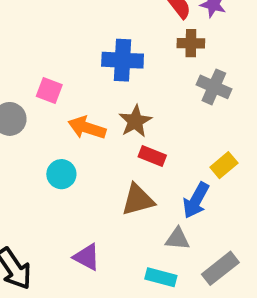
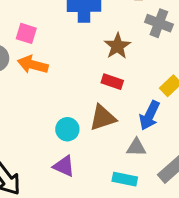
brown star: (135, 121) -> (117, 46), moved
orange arrow: (87, 128) -> (33, 65), moved
cyan circle: (61, 174) -> (67, 129), moved

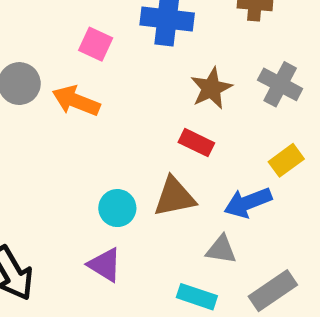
gray cross: (159, 23) -> (280, 84), moved
pink square: (26, 33) -> (96, 44), moved
blue arrow: (150, 115) -> (248, 203), turned 36

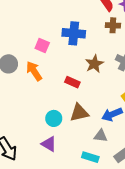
orange arrow: (76, 101) -> (34, 71), turned 36
red rectangle: (196, 143) -> (72, 82), moved

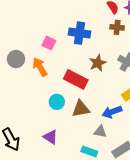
red rectangle: (72, 82) -> (76, 79), size x1.6
cyan circle: (54, 118) -> (57, 102), moved

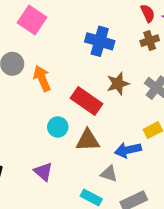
brown cross: (117, 27) -> (150, 41), turned -32
pink square: (49, 43) -> (32, 20), moved, size x1.5

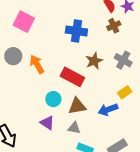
purple triangle: (43, 172) -> (47, 123), moved
gray triangle: (109, 174) -> (74, 128), moved

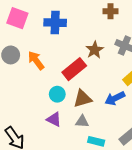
brown cross: (114, 26) -> (110, 11), turned 32
blue cross: (76, 31) -> (55, 23), moved
red rectangle: (72, 77) -> (74, 69), turned -60

